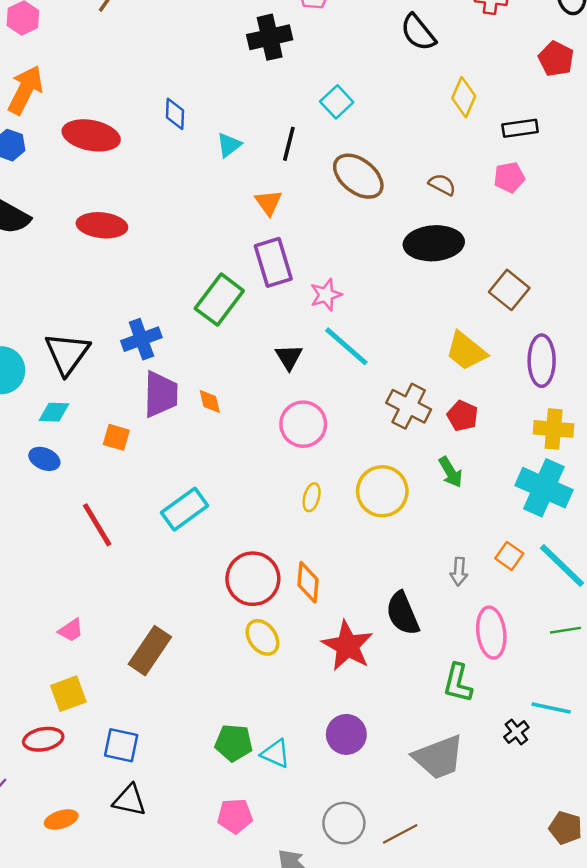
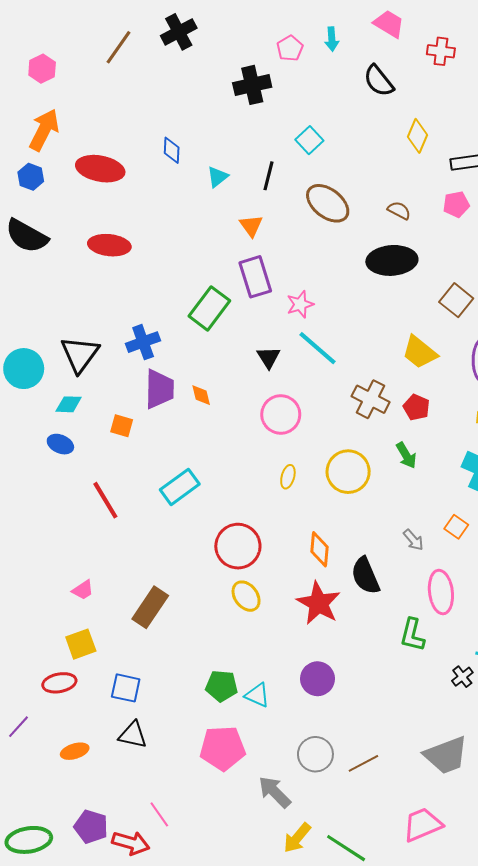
gray arrow: (459, 572) -> (413, 540), turned -45
orange diamond: (308, 582) -> (320, 549), moved
gray trapezoid: (439, 757) -> (446, 755), moved
pink pentagon: (235, 816) -> (223, 748), size x1.5

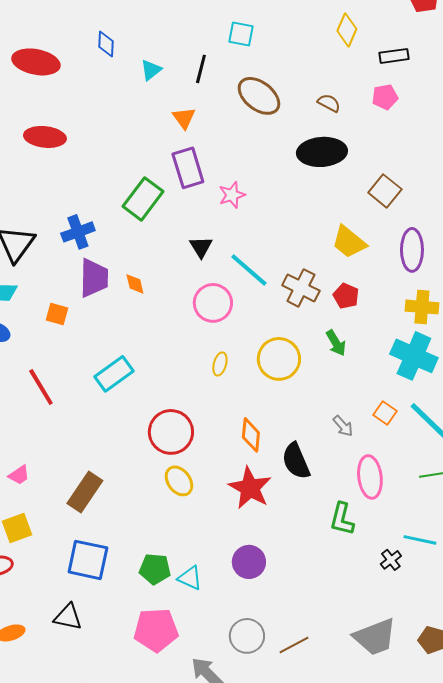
cyan square: (309, 140) -> (241, 34), turned -36
cyan line: (317, 348) -> (249, 270), moved
blue square: (126, 688) -> (88, 560), moved, size x1.4

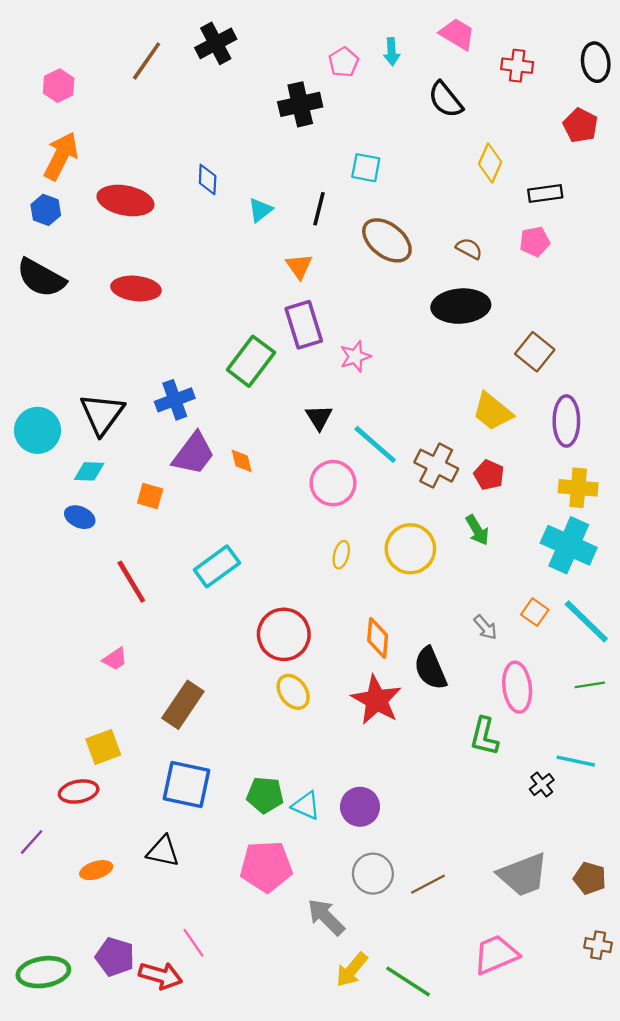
purple trapezoid: (94, 278) -> (193, 454), turned 36
pink trapezoid: (19, 475) -> (115, 659), moved
purple circle: (249, 562) -> (360, 807), moved

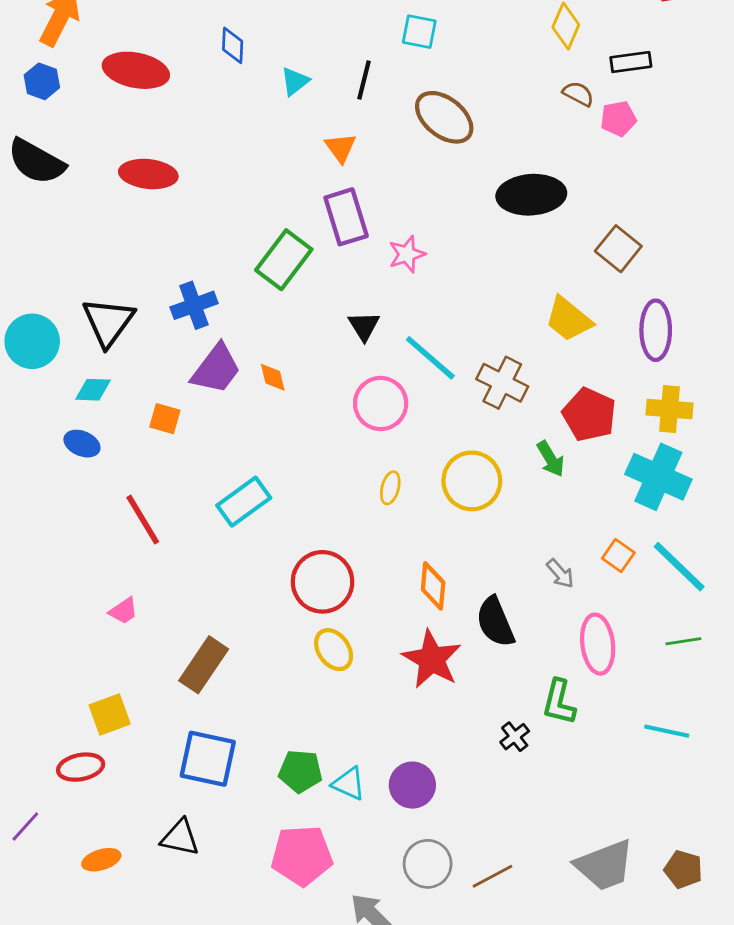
brown semicircle: (469, 249) -> (578, 94), moved
red pentagon: (489, 475) -> (589, 415), moved, size x1.5
black cross: (542, 784) -> (515, 737), moved

